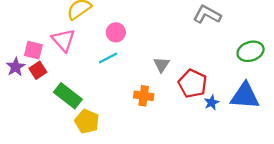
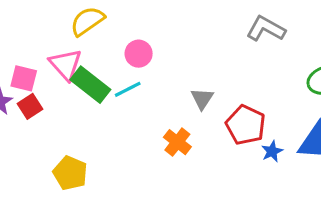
green rectangle: (68, 96) -> (90, 85), moved
orange cross: (144, 96) -> (177, 142), turned 30
yellow pentagon: (87, 121) -> (70, 173), moved

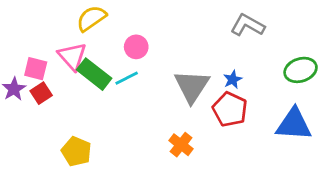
gray triangle: (202, 99) -> (192, 86), size x1.8
orange cross: (177, 142) -> (181, 145), moved
blue star: (272, 151) -> (233, 79), moved

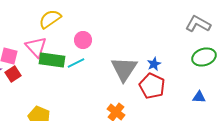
gray L-shape: (248, 25) -> (198, 24), moved
green rectangle: (94, 74) -> (52, 60), turned -30
blue triangle: (294, 124) -> (199, 97), size x0.5

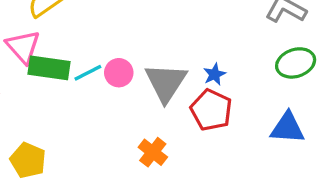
pink circle: (83, 40) -> (119, 73), moved
blue triangle: (199, 97) -> (287, 128), size x1.6

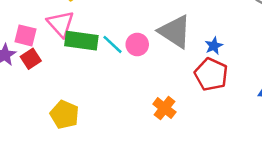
cyan line: (88, 73) -> (113, 44), turned 70
gray triangle: (166, 82) -> (175, 31), moved, turned -30

